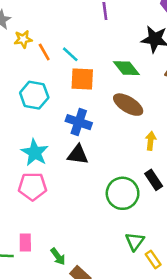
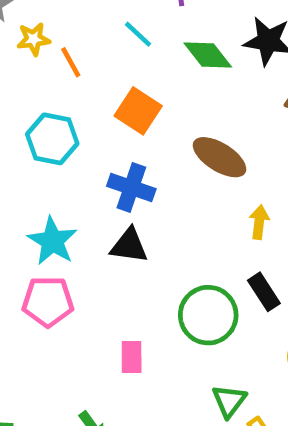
cyan line: (70, 54) -> (138, 34), moved
green diamond: (126, 68) -> (208, 55), moved
orange square: (82, 79) -> (138, 111), turned 30
pink rectangle: (25, 243) -> (132, 357), moved

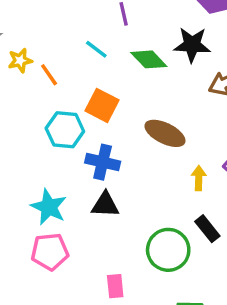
cyan hexagon: (52, 139) -> (65, 130), moved

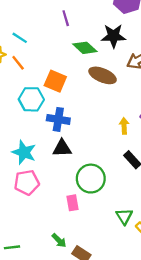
cyan line: (96, 49) -> (20, 38), moved
brown ellipse: (165, 133) -> (103, 75), moved
green circle: (168, 250) -> (91, 179), moved

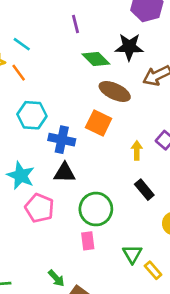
orange square: (55, 81) -> (99, 123), moved
pink pentagon: (27, 182) -> (39, 208), moved, turned 30
pink rectangle: (73, 203) -> (88, 241), moved

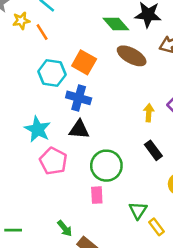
orange square: (99, 123) -> (84, 62), moved

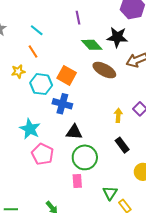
yellow star: (21, 21) -> (18, 71), moved
black triangle: (79, 129) -> (74, 132), moved

